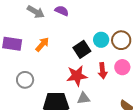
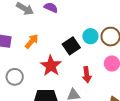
red arrow: (103, 71) -> (87, 75), moved
red star: (77, 76) -> (51, 66), moved, turned -30

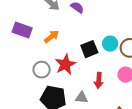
gray circle: (15, 77) -> (42, 70), moved

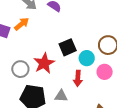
orange arrow: (52, 37) -> (22, 24), moved
cyan circle: (110, 44) -> (87, 58), moved

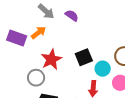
red star: (44, 63) -> (51, 59), moved

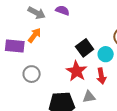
red star: (51, 59) -> (77, 71), moved
gray circle: (36, 78) -> (32, 74), moved

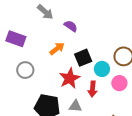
purple semicircle: (62, 10) -> (71, 26), moved
orange arrow: (34, 35) -> (57, 49), moved

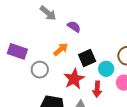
purple rectangle: (16, 39) -> (17, 51), moved
gray circle: (25, 70) -> (40, 70), moved

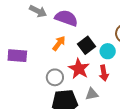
purple semicircle: (74, 27) -> (66, 18), size x1.6
gray circle: (40, 70) -> (55, 77), moved

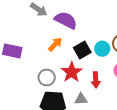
cyan circle: (108, 51) -> (102, 49), moved

